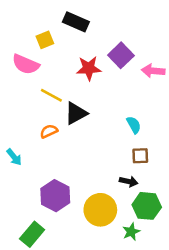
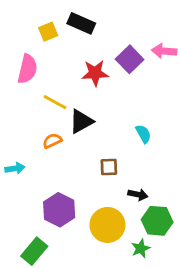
yellow square: (45, 40) -> (48, 32), moved
pink semicircle: (26, 64) -> (27, 69), turned -100
pink arrow: (153, 71) -> (164, 51), moved
brown square: (140, 156) -> (109, 167), moved
cyan arrow: (14, 157) -> (15, 168), turned -60

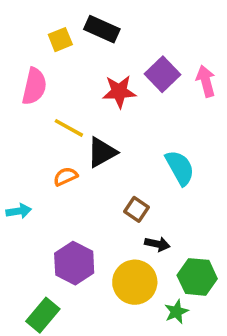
pink arrow: (164, 51) -> (206, 81), moved, turned 70
cyan semicircle: (143, 134) -> (180, 168), size x1.5
brown square: (109, 167) -> (137, 209), turned 36
black arrow: (138, 195) -> (157, 244), moved

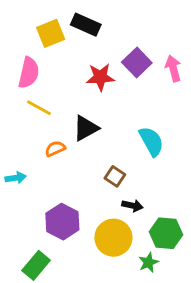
yellow square: (60, 40) -> (51, 33), size x1.4
yellow line: (69, 128) -> (39, 108), moved

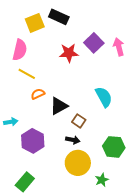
black triangle: (86, 128) -> (59, 106), moved
orange semicircle: (55, 149) -> (38, 94), moved
black arrow: (132, 206) -> (73, 140), moved
purple hexagon: (62, 222) -> (33, 141), moved
green hexagon: (166, 233) -> (114, 147), moved

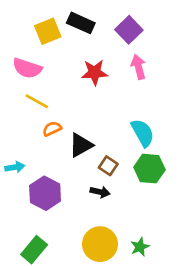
purple square: (94, 43) -> (129, 30), moved
pink arrow: (119, 47) -> (138, 67), moved
pink semicircle: (20, 50) -> (27, 68), turned 95
green hexagon: (114, 147) -> (149, 169), moved
yellow circle: (78, 163) -> (100, 244), moved

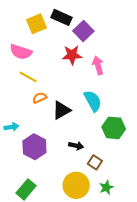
purple square: (129, 30) -> (83, 31), moved
pink arrow: (138, 67) -> (98, 65), moved
cyan semicircle: (143, 133) -> (93, 101), moved
brown square: (108, 166) -> (95, 162), moved

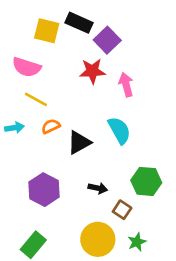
yellow square: (36, 24) -> (47, 31), turned 36
cyan arrow: (11, 127) -> (14, 128), moved
green hexagon: (114, 128) -> (146, 181), moved

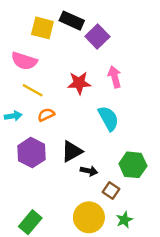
red star: (92, 71) -> (79, 83), moved
black triangle: (79, 142) -> (72, 151), moved
purple hexagon: (44, 190) -> (31, 153), moved

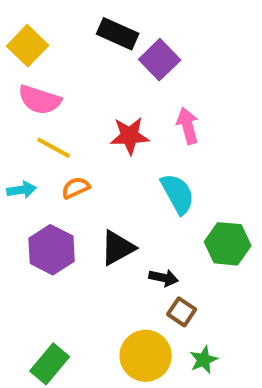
yellow square: (42, 28) -> (28, 46), moved, turned 30
green hexagon: (133, 165) -> (228, 244), moved
black arrow: (89, 171) -> (164, 278), moved

